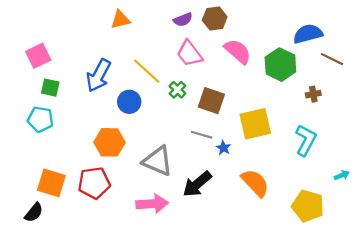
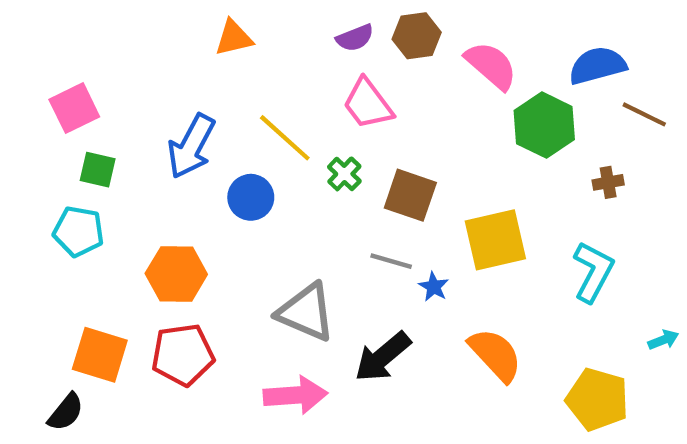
pink semicircle: (238, 51) -> (491, 65), moved
orange hexagon: (109, 142) -> (176, 274), moved

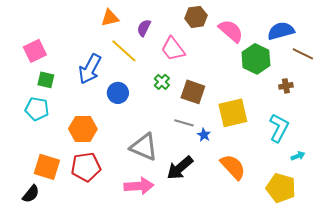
purple semicircle: (355, 38) -> (144, 28), moved, turned 138
yellow line: (285, 138) -> (124, 51), moved
cyan arrow: (663, 340) -> (298, 156), moved

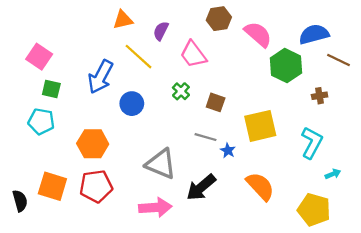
pink square: (35, 51) -> (39, 57), turned -30
brown square: (193, 92) -> (216, 102), size x0.7
black semicircle: (31, 194) -> (20, 201), moved, turned -54

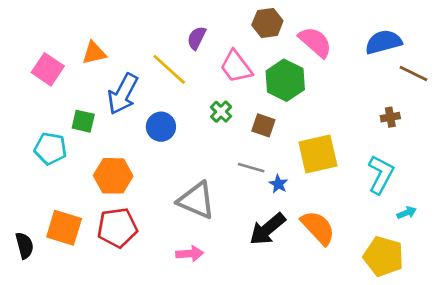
orange triangle: (123, 20) -> (94, 53), moved
green hexagon: (286, 66) -> (285, 80), moved
green square: (51, 89) -> (83, 121), moved
black arrow: (201, 187) -> (267, 229), moved
pink arrow: (155, 207) -> (190, 254), size x0.7

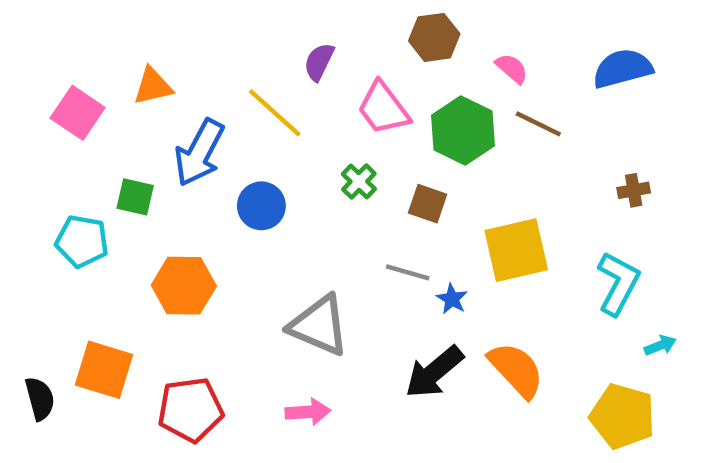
pink semicircle: (315, 42) -> (512, 68), size x0.6
brown line: (413, 73) -> (538, 124), moved
red pentagon: (117, 228) -> (191, 410), moved

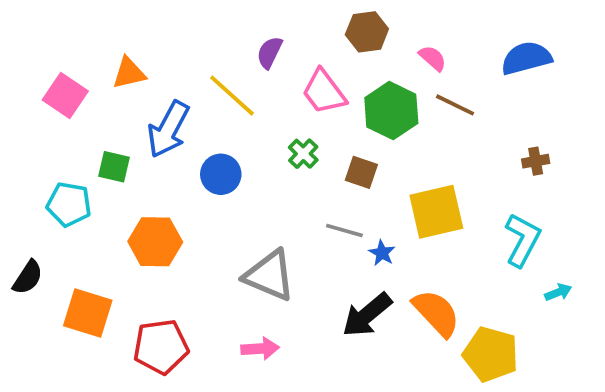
black semicircle: (40, 399) -> (28, 277), moved, turned 48
yellow pentagon: (623, 416) -> (491, 354), moved

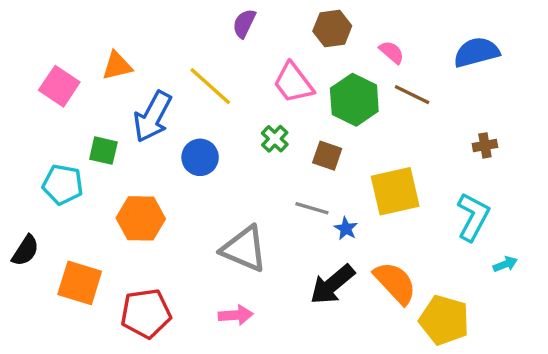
purple semicircle: (270, 52) -> (244, 23), moved

